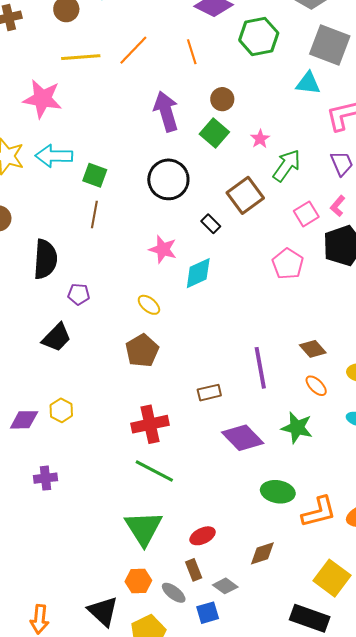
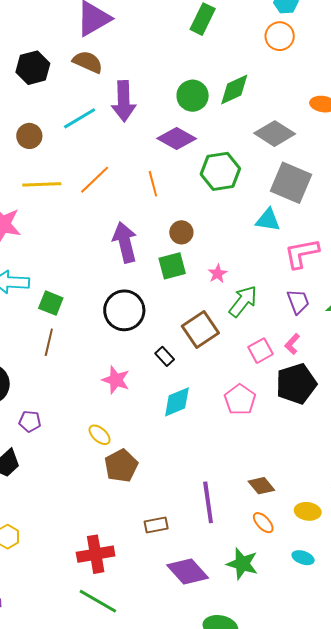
green square: (214, 133) -> (172, 266), turned 32
cyan diamond: (198, 273) -> (177, 402), moved
brown pentagon: (142, 351) -> (121, 466), moved

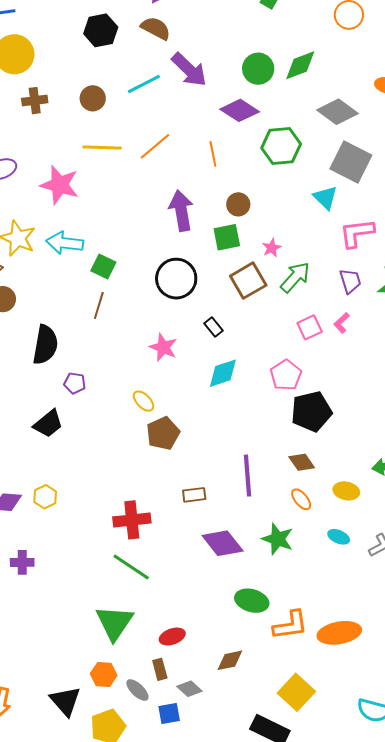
purple arrow: (124, 101) -> (189, 70), turned -48
cyan triangle: (268, 220) -> (325, 198), turned 32
brown square: (200, 330) -> (248, 281), moved
black pentagon: (296, 384) -> (311, 411), moved

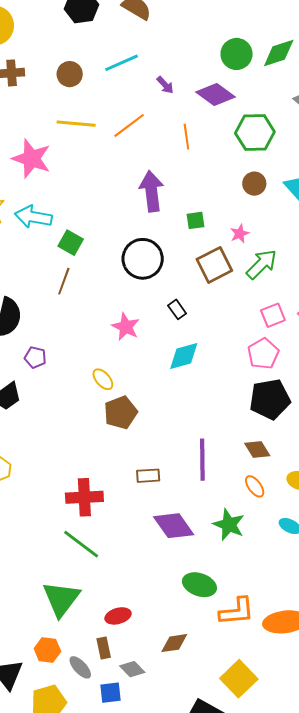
purple arrow: (189, 70) -> (165, 85), moved, size x0.5
brown circle: (238, 204) -> (254, 184), moved
green square: (227, 237) -> (195, 220), size x0.7
pink pentagon: (286, 375) -> (263, 354), moved

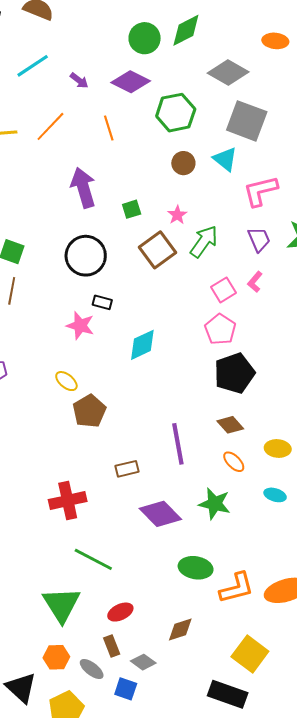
black rectangle: (177, 309) -> (102, 302), moved, turned -30
green line: (81, 544) -> (93, 559), moved
blue square: (111, 693) -> (126, 689), turned 35

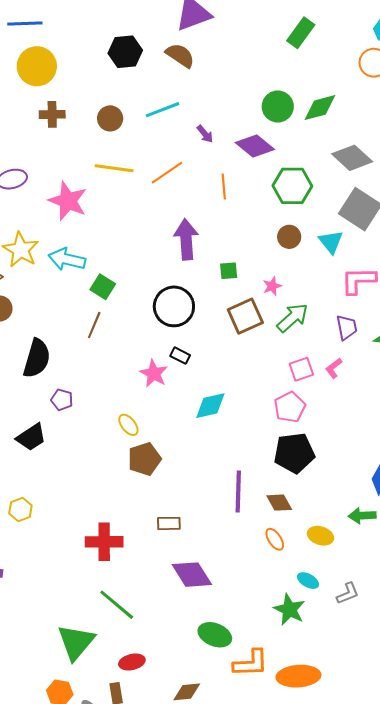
purple line: (178, 444) -> (238, 492), moved
green star: (215, 504) -> (289, 610), moved

